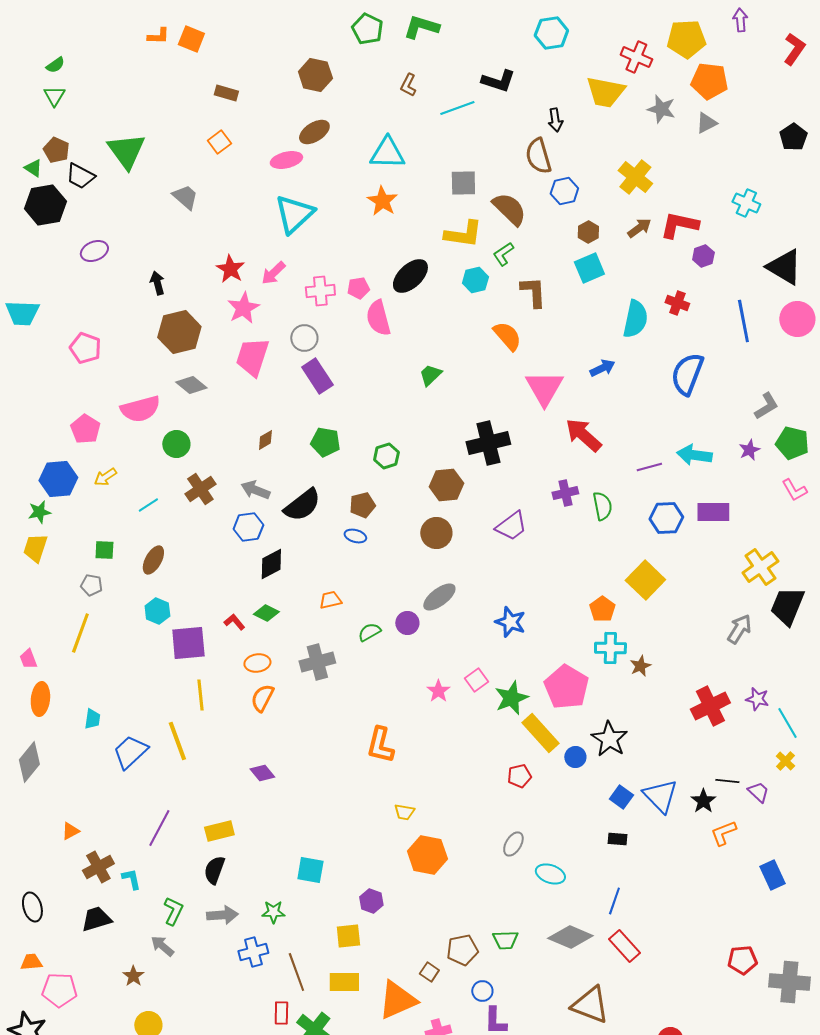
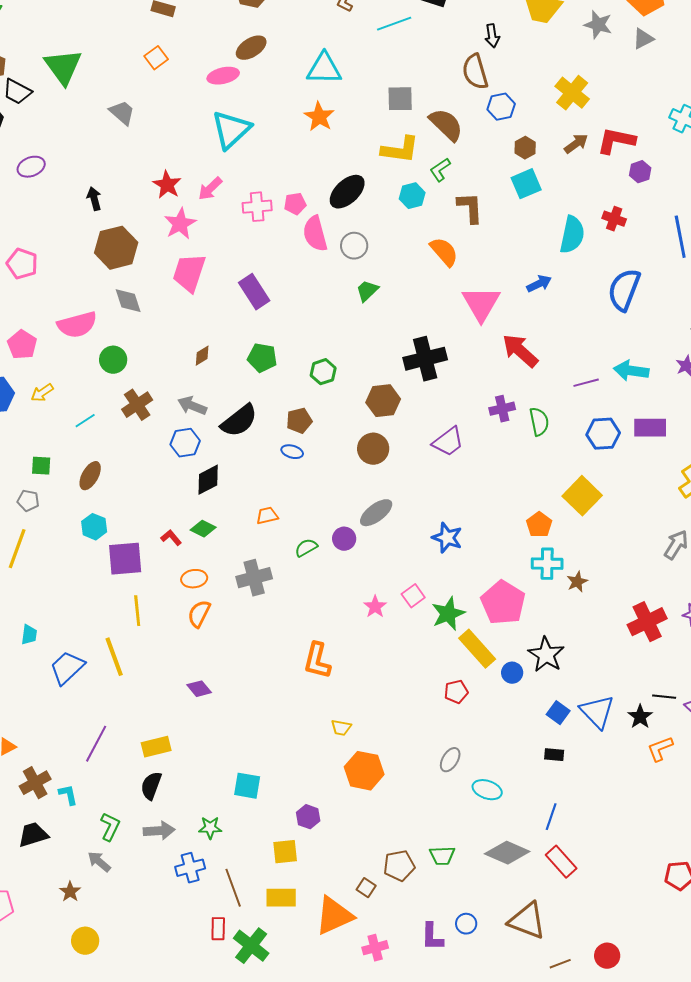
gray circle: (304, 338) -> (354, 246), moved
gray diamond: (191, 385) -> (128, 301), turned 32
blue circle: (482, 991) -> (466, 924), moved

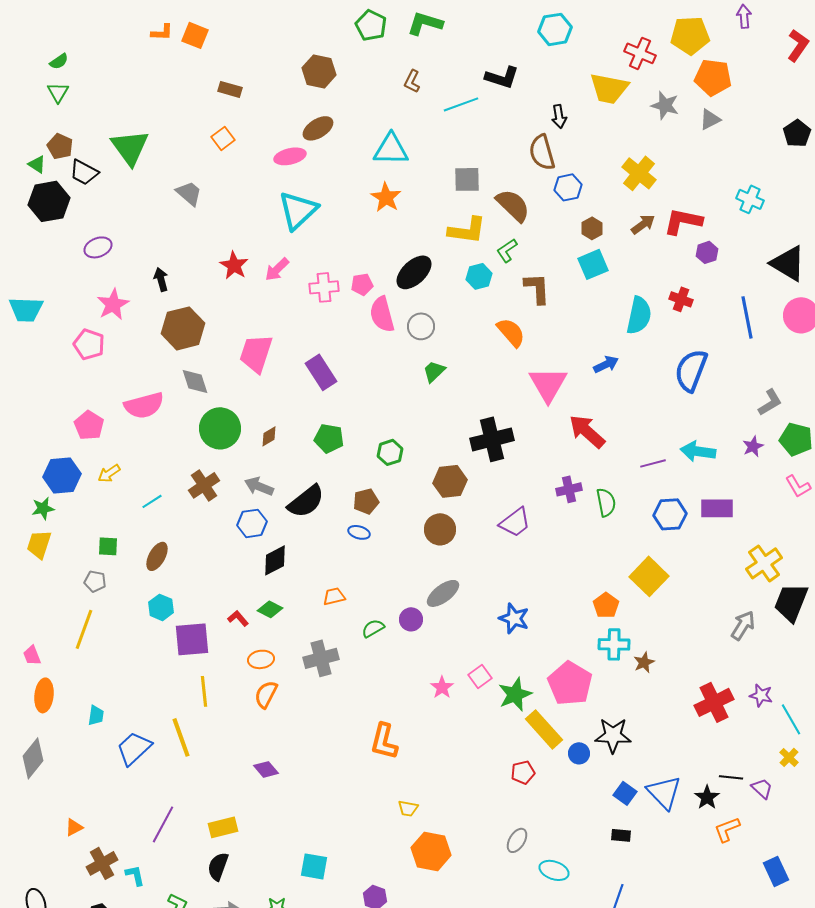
pink star: (180, 224) -> (113, 304), moved
green circle: (113, 360) -> (220, 428), moved, size x1.5
black star: (546, 655) -> (613, 735), turned -30

